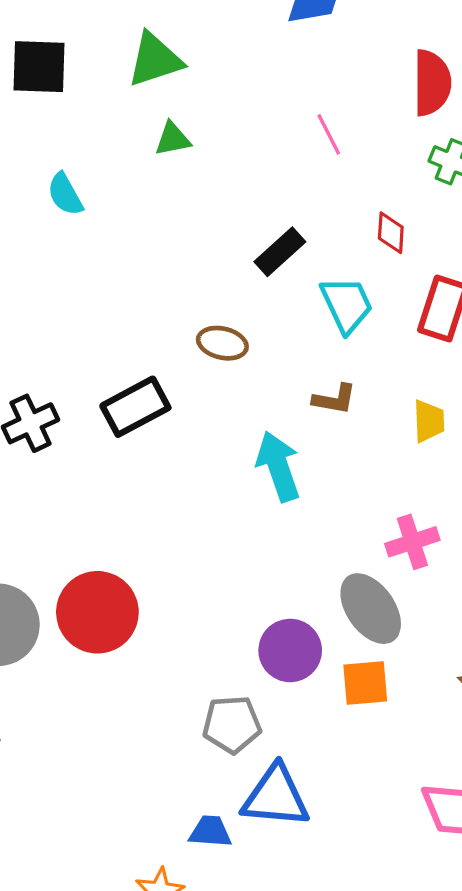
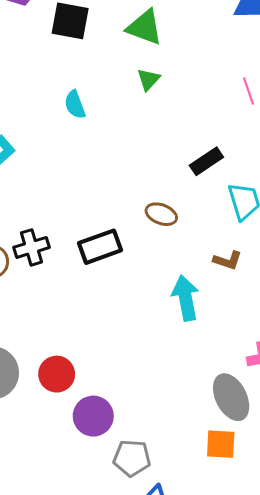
green triangle: (155, 60) -> (145, 27), turned 30
green triangle: (173, 139) -> (149, 79), turned -45
red circle: (97, 612) -> (57, 374), size x0.7
purple circle: (290, 650) -> (93, 416), moved

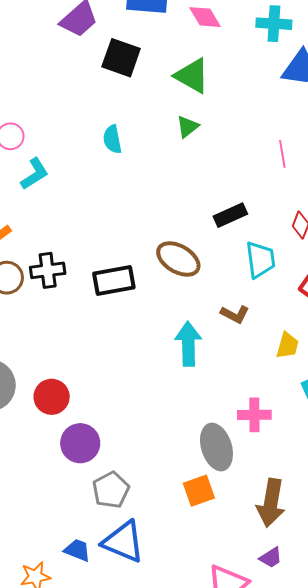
brown ellipse: (161, 214) -> (178, 259), size x1.4
orange square: (221, 444) -> (199, 491), turned -32
gray pentagon: (132, 458) -> (111, 490), turned 30

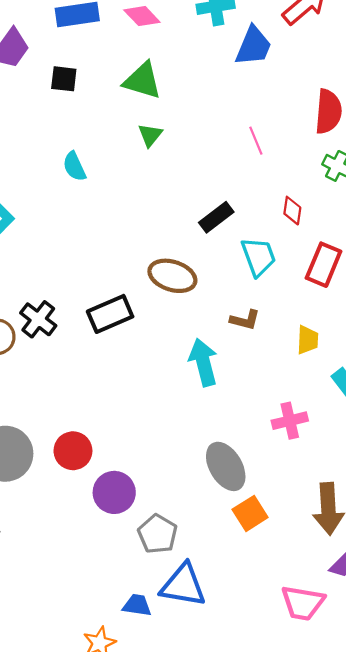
black square: (121, 58) -> (64, 79), size x0.7
black cross: (48, 270) -> (38, 319), turned -32
gray ellipse: (216, 447) -> (226, 466), moved

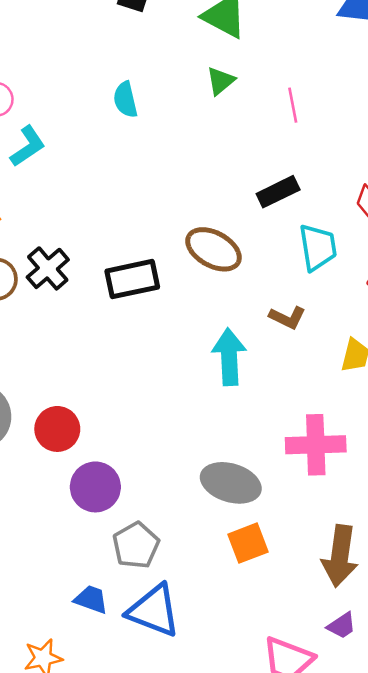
pink line: (256, 141) -> (293, 105), moved
pink cross: (290, 421) -> (316, 445), size x1.4
gray ellipse: (226, 466) -> (231, 483), turned -54
blue trapezoid: (137, 605) -> (91, 599), moved

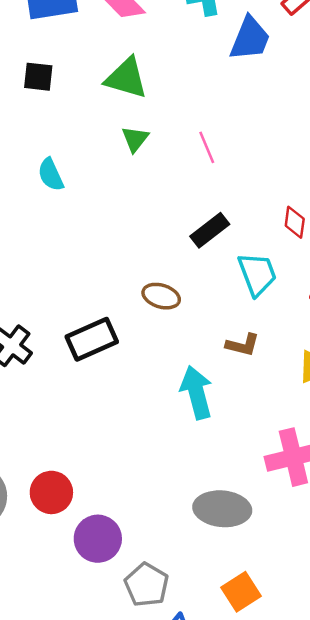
brown ellipse: (214, 249) -> (161, 296), size x0.7
orange square: (248, 543) -> (241, 592), moved

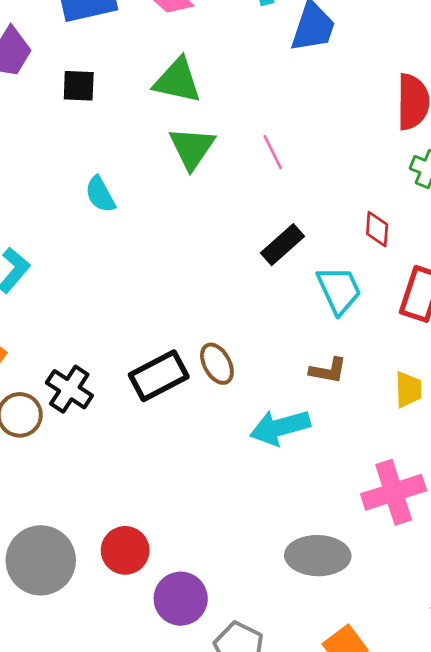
green triangle: (135, 139) -> (192, 148), size x1.5
brown ellipse: (161, 296) -> (217, 364), moved, turned 48
cyan arrow: (196, 392) -> (280, 427), turned -87

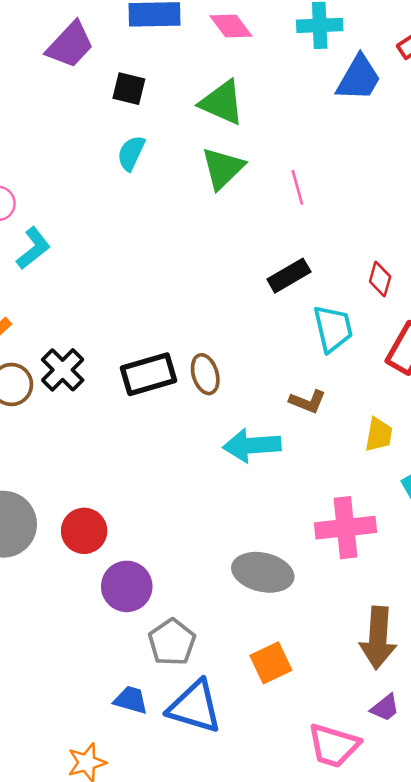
cyan semicircle: (100, 194) -> (131, 153), moved, turned 42

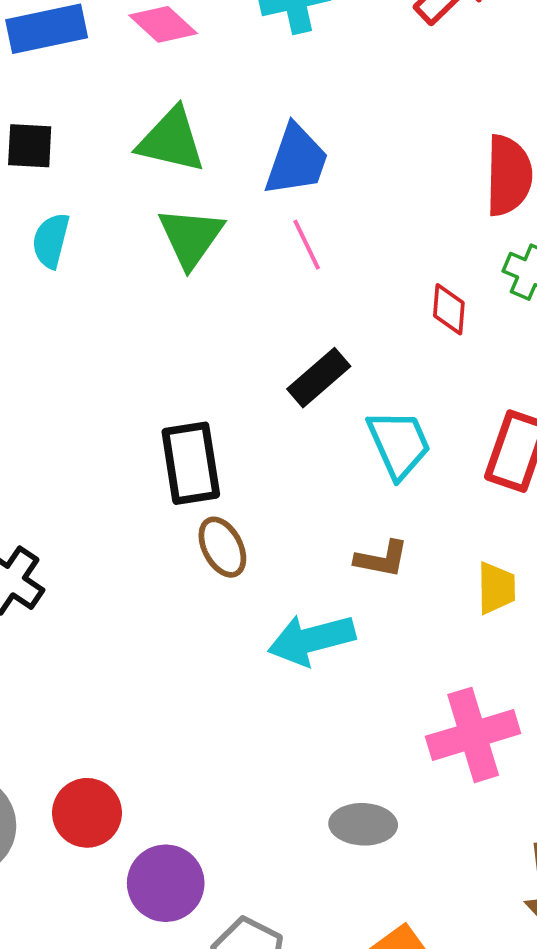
blue trapezoid: (359, 78) -> (296, 160), moved
red diamond: (380, 279) -> (449, 309), moved
black rectangle: (149, 374) -> (191, 463), moved, turned -72
gray ellipse: (263, 572) -> (363, 824), size x0.7

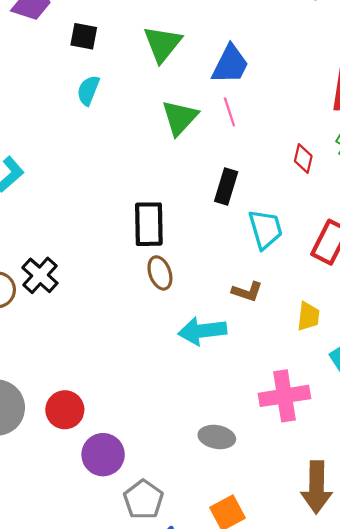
green triangle: (171, 140) -> (162, 44), turned 48
green triangle: (191, 237) -> (180, 118), moved
black rectangle: (319, 378) -> (226, 186), turned -40

